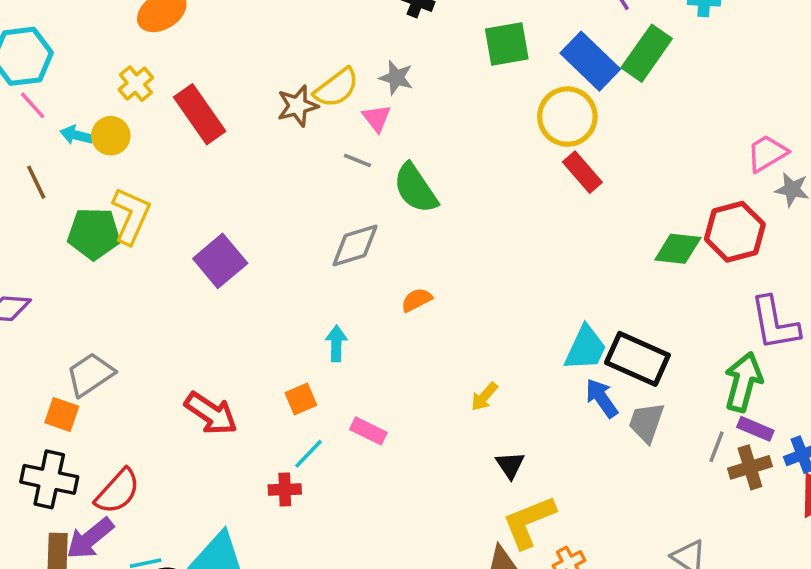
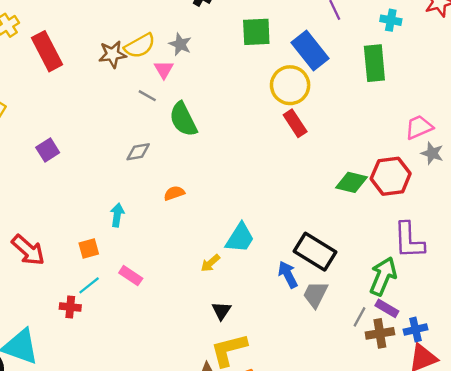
green rectangle: (647, 53) -> (374, 63), moved, turned -48
gray diamond: (355, 245) -> (138, 152), size x0.7
purple square: (220, 261) -> (48, 150), size x0.7
cyan trapezoid: (586, 348) -> (240, 238), moved

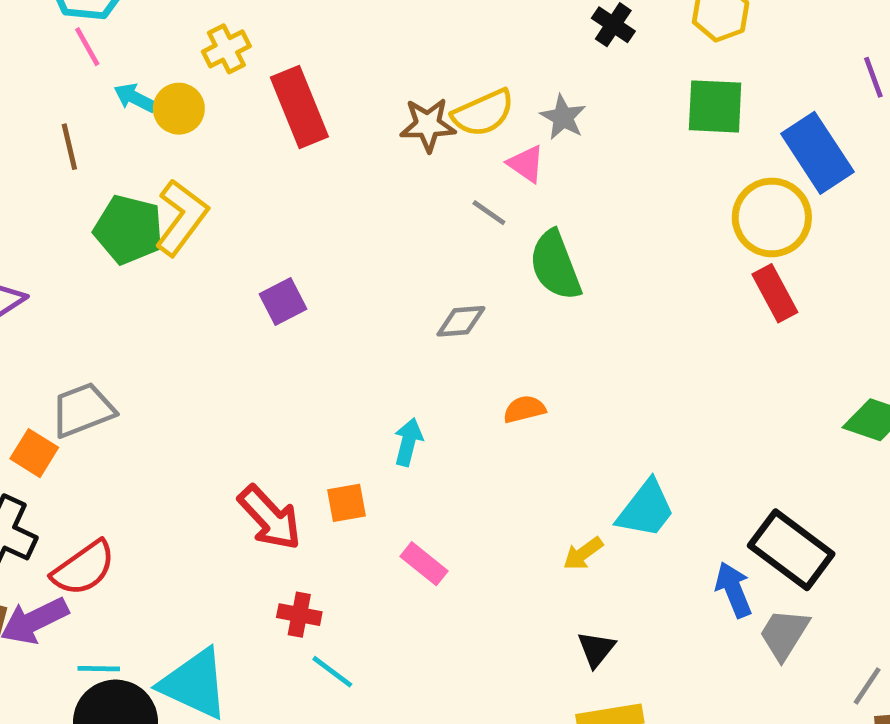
pink triangle: (164, 69) -> (526, 164), turned -30
red arrow: (28, 250) -> (270, 518), moved
cyan line: (89, 285) -> (332, 672), moved, turned 70

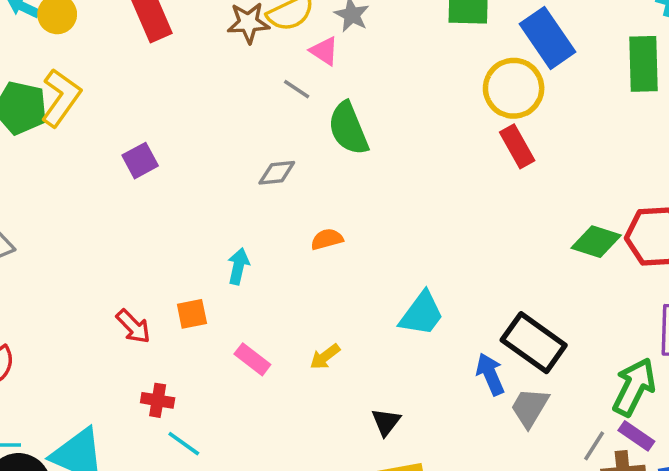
red arrow: (270, 518) -> (133, 326), size x0.7
yellow arrow: (583, 553) -> (325, 357), moved

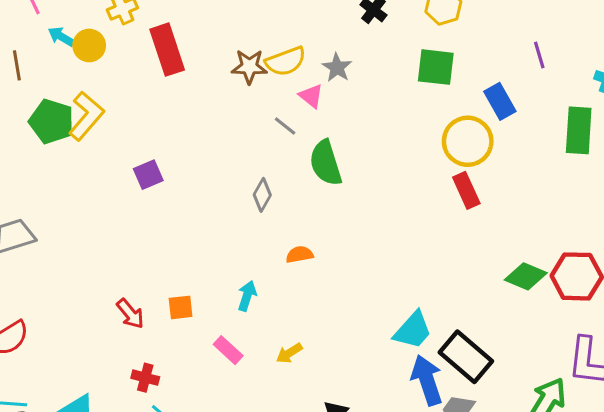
blue rectangle: (547, 38) -> (500, 101), size x0.7
gray diamond: (277, 173) -> (262, 195), turned -60
cyan arrow: (238, 266) -> (247, 296), moved
cyan trapezoid: (422, 314) -> (413, 330), moved
blue arrow: (490, 374) -> (427, 380), size x1.4

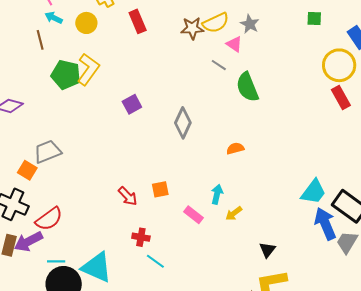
cyan arrow: (61, 37) -> (54, 18), moved
red rectangle: (167, 50) -> (138, 21), size x0.7
green square: (436, 67) -> (314, 18), size x0.6
gray diamond: (262, 195) -> (183, 123), moved, size x1.4
cyan arrow: (247, 296) -> (217, 194), moved

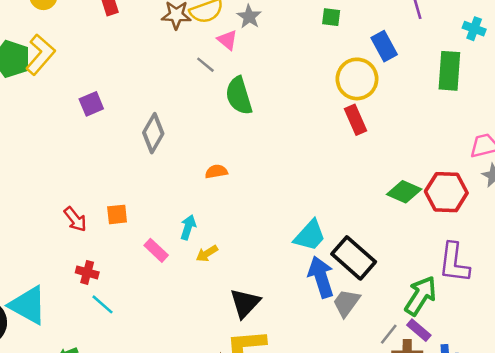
black triangle: (267, 250) -> (245, 303), size x1.5

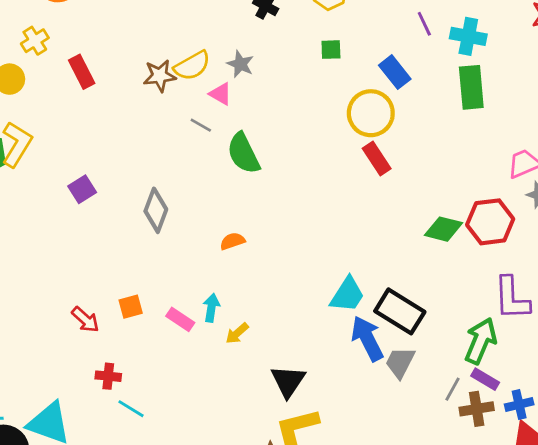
cyan cross: (474, 29) -> (468, 36), moved, size x1.4
pink rectangle: (156, 250) -> (180, 319), moved

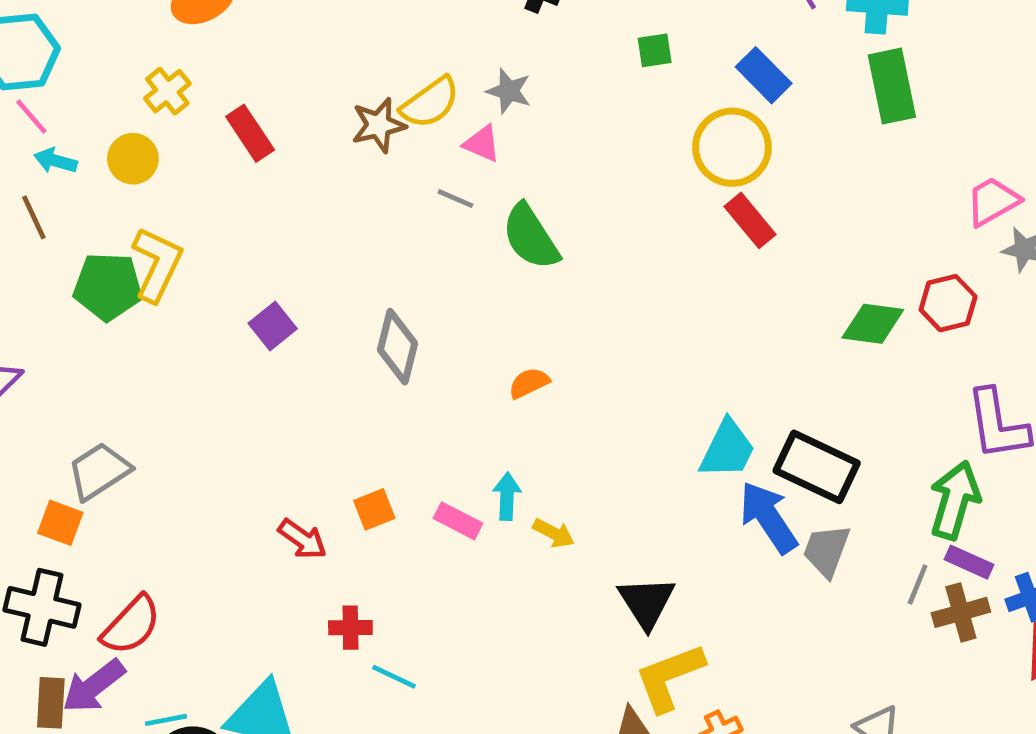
red hexagon: (490, 222) -> (948, 303), size x0.7
yellow arrow: (237, 333) -> (554, 533), turned -105

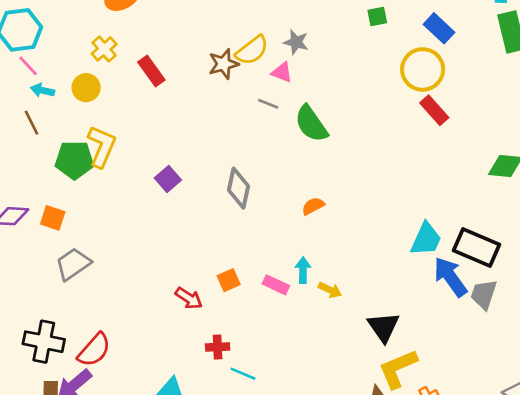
orange square: (60, 523) -> (53, 218), moved

